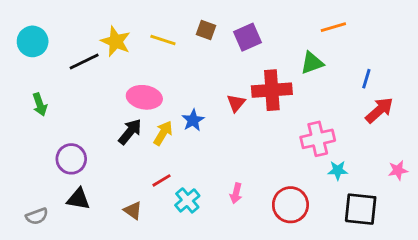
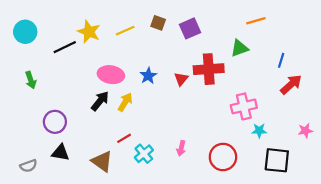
yellow line: (163, 40) -> (125, 31), turned -42
blue star: (193, 120) -> (148, 76), moved
brown triangle: (133, 210) -> (102, 161), size x1.5

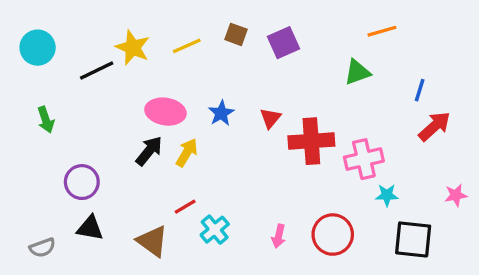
red cross: (209, 69) -> (311, 141), moved
pink arrow: (181, 148) -> (279, 236), moved

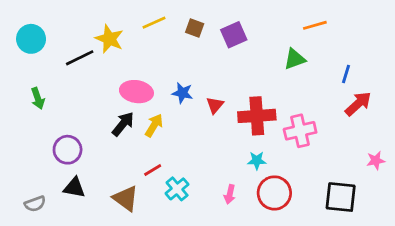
yellow line: (187, 46) -> (154, 23), moved
blue star: (221, 113) -> (182, 93), turned -30
red triangle: (270, 118) -> (215, 105), moved
cyan star: (387, 195) -> (257, 161), moved

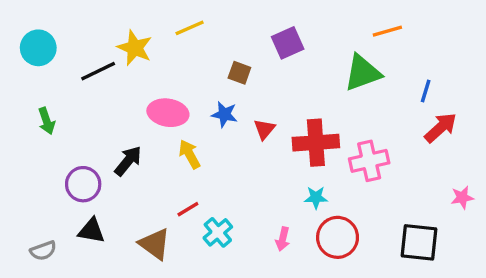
brown square: (195, 28) -> (239, 73), moved
green triangle: (295, 59) -> (362, 73), size x1.4
black arrow: (123, 124) -> (128, 161), moved
yellow arrow: (154, 125) -> (190, 154), turned -60

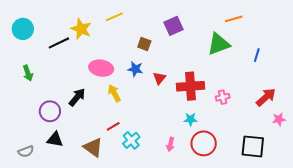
red arrow: (441, 128) -> (266, 97), moved
pink cross: (369, 161) -> (223, 97), size x0.6

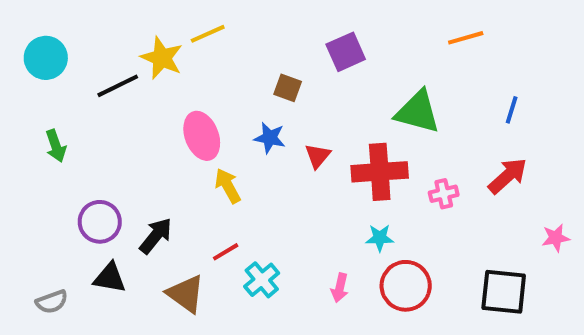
yellow line: (114, 17) -> (208, 34), moved
green triangle: (219, 44) -> (418, 112), moved, turned 35
pink ellipse: (101, 68) -> (202, 136), turned 60
black arrow: (77, 97) -> (156, 236), moved
red arrow: (266, 97) -> (508, 176), moved

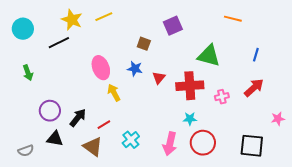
orange line: (466, 38) -> (233, 19), turned 30
yellow star: (162, 58) -> (72, 20), moved
red line: (226, 252) -> (104, 125), moved
pink arrow: (340, 288) -> (170, 144), size x1.6

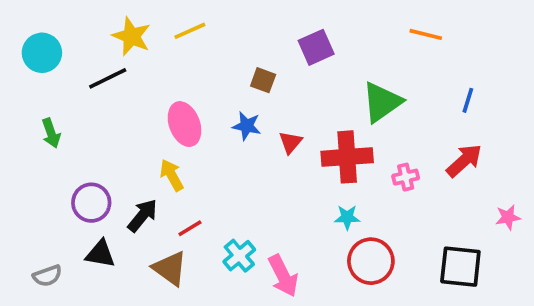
green triangle: (209, 56) -> (382, 102), turned -50
yellow arrow: (114, 93) -> (172, 175), moved
pink arrow: (170, 144) -> (283, 276), moved, turned -40

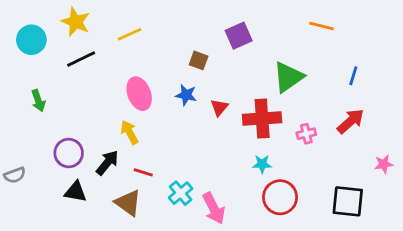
yellow line: (190, 31) -> (129, 34), moved
yellow star: (131, 36) -> (76, 22), moved
red line: (190, 228) -> (143, 172), turned 48
gray semicircle: (47, 276) -> (15, 175), moved

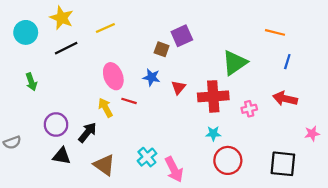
orange line: (321, 26) -> (275, 32), moved
purple square: (239, 36) -> (182, 36), moved
red arrow: (350, 121) -> (285, 99), turned -125
red line: (143, 172) -> (129, 101), moved

